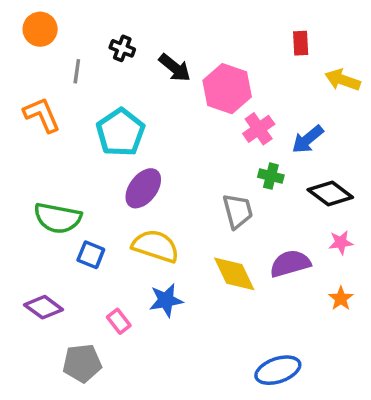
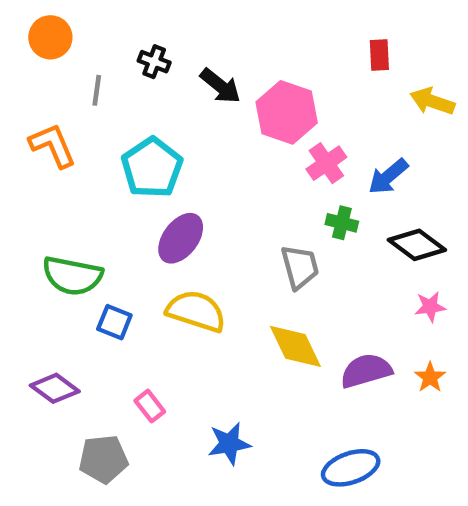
purple semicircle: (290, 263) -> (366, 371), moved
blue star: (166, 300) -> (229, 444), moved

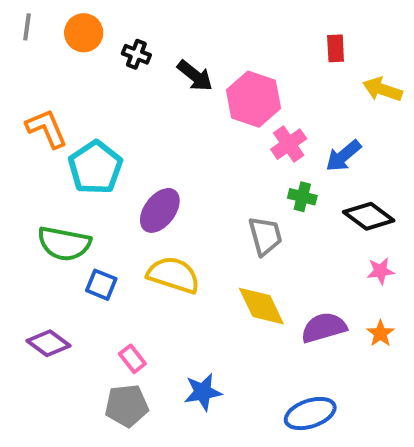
orange circle: (50, 37) -> (84, 33), moved
gray line: (97, 90) -> (27, 27), moved
cyan pentagon: (152, 168) -> (95, 167), moved
gray pentagon: (103, 459) -> (127, 406), moved

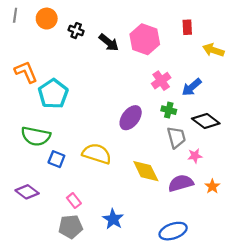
pink hexagon: (254, 99) -> (145, 39), moved
purple ellipse: (160, 210) -> (131, 118), moved
gray trapezoid: (265, 236) -> (176, 137), moved
pink star: (380, 271) -> (195, 156), moved
blue star: (203, 392) -> (113, 219), turned -30

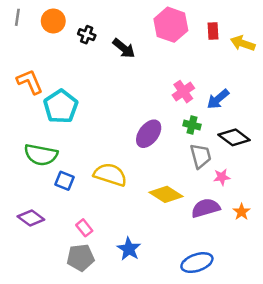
pink hexagon: (145, 39) -> (171, 25), moved
yellow arrow: (213, 50) -> (243, 43), moved
yellow diamond: (146, 171) -> (166, 194), turned -32

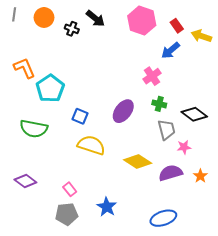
red rectangle: (213, 31) -> (177, 26), turned -32
black arrow: (124, 48) -> (95, 19), moved
blue arrow: (218, 99) -> (171, 50), moved
blue square: (64, 181) -> (80, 116), moved

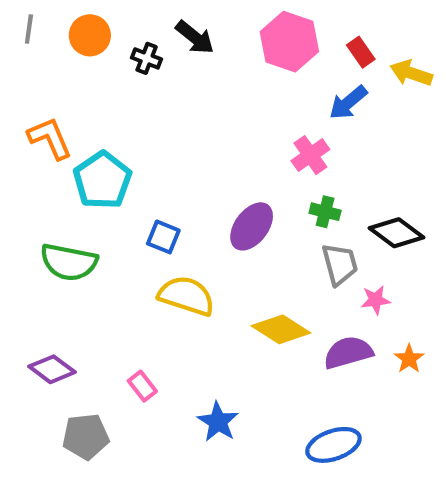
gray pentagon: (67, 214) -> (86, 436), moved

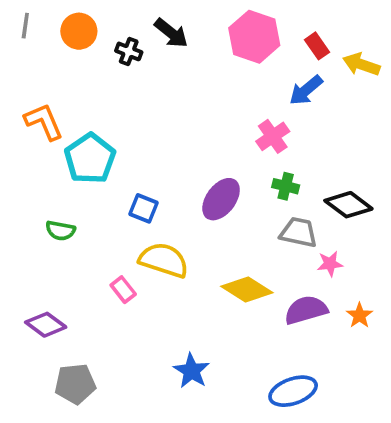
green semicircle: (69, 262) -> (60, 231), size x0.6
gray trapezoid: (340, 264) -> (299, 232), turned -63
pink rectangle: (142, 386) -> (123, 290), moved

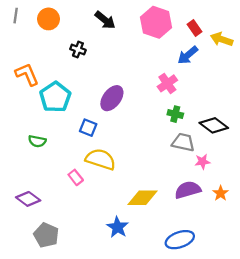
black cross: (129, 51) -> (78, 49), moved
purple ellipse: (221, 199) -> (112, 98), moved
yellow diamond: (247, 290) -> (142, 198), moved, turned -32
gray pentagon: (75, 384) -> (46, 235), turned 30

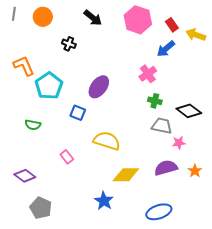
yellow semicircle: (101, 159) -> (107, 141), moved

